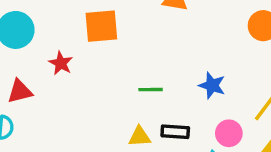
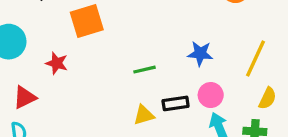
pink circle: (229, 133) -> (211, 95), moved

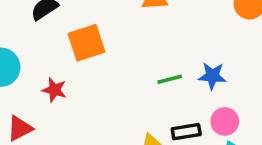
green line: (144, 70) -> (170, 79), moved

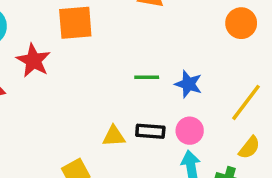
red star: (54, 90) -> (33, 60), size x1.4

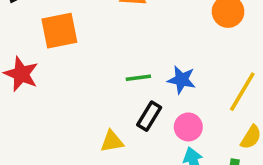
black rectangle: (150, 131) -> (149, 116), moved, turned -56

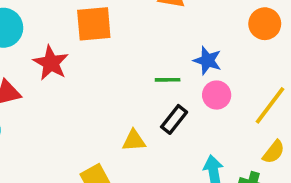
blue star: (182, 80) -> (207, 60), moved
pink circle: (188, 127) -> (217, 95), moved

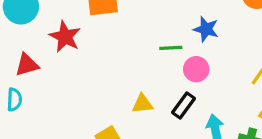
pink circle: (217, 95) -> (196, 69), moved
black rectangle: (174, 119) -> (183, 106), moved

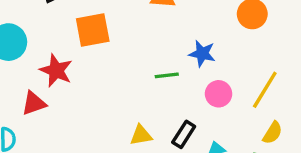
red triangle: (27, 65) -> (34, 103), moved
pink circle: (196, 69) -> (219, 94), moved

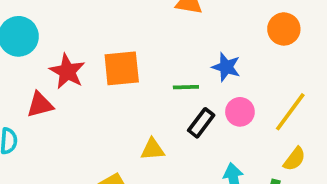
orange square: (93, 30) -> (122, 68), moved
black rectangle: (184, 134) -> (201, 123), moved

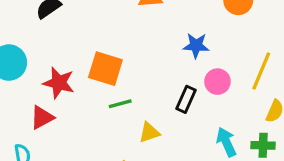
orange square: (122, 68) -> (105, 69), turned 36
green line: (186, 87) -> (120, 104), moved

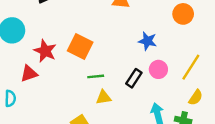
green line: (120, 104) -> (96, 76), moved

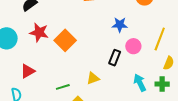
orange square: (80, 46) -> (65, 40), turned 30
red star: (45, 51) -> (39, 32), moved
green line: (96, 76) -> (63, 87), moved

